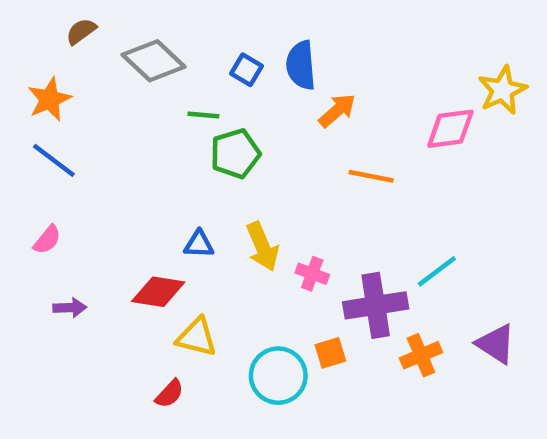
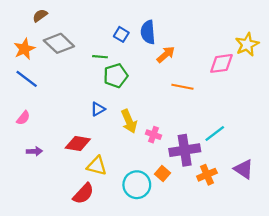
gray diamond: (154, 61) -> (59, 43), moved
blue triangle: (199, 244) -> (98, 109), moved, turned -32
orange square: (330, 353) -> (162, 174), turned -32
red semicircle: (169, 394) -> (83, 194), size x1.5

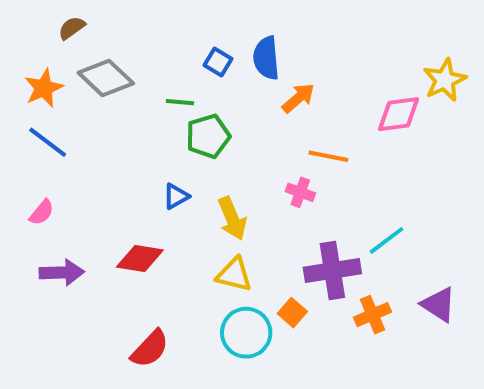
pink cross: (154, 135) -> (300, 192), moved
purple arrow: (34, 151) -> (62, 273), size x1.5
yellow triangle: (97, 166) -> (234, 275), moved

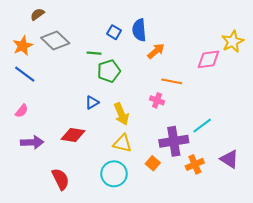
cyan circle: (246, 333) -> (114, 174), moved
red semicircle: (150, 349) -> (60, 179), moved, turned -70

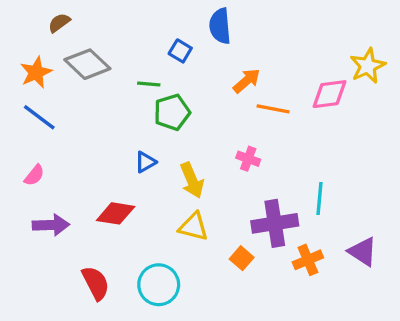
blue semicircle: (139, 30) -> (220, 26), moved
orange line: (172, 81) -> (273, 109), moved
cyan line: (202, 126) -> (320, 198), turned -48
cyan circle: (114, 174) -> (159, 285), moved

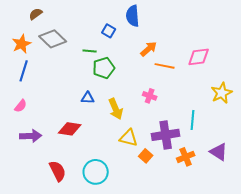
yellow star: (368, 66) -> (222, 93), moved
blue line: (39, 117) -> (24, 71), turned 70
blue triangle: (145, 162) -> (88, 98), turned 32
yellow triangle: (193, 227) -> (129, 138), moved

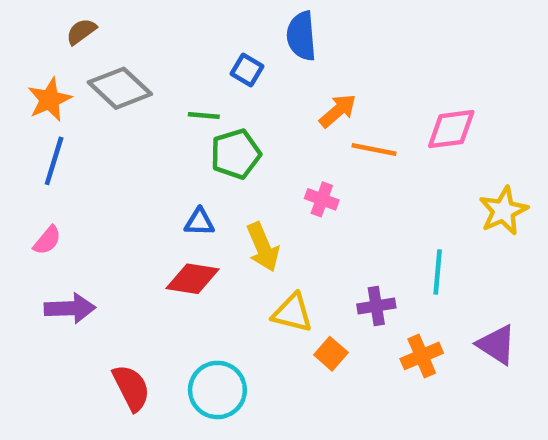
pink cross: (150, 96) -> (322, 199), moved
red diamond: (70, 129) -> (192, 279), moved
purple cross: (166, 135) -> (376, 306), size x0.6

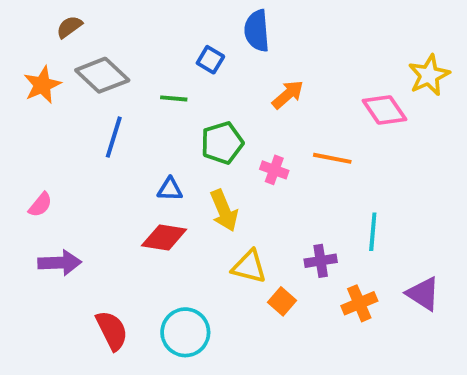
pink diamond: (451, 129) -> (384, 110), turned 63
orange line: (374, 149) -> (332, 158), moved
green pentagon: (236, 154) -> (222, 143), moved
blue line: (54, 161) -> (114, 137), moved
yellow star: (503, 211) -> (429, 75), moved

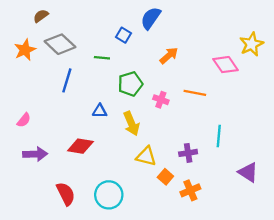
blue semicircle: (257, 31) -> (151, 18), turned 40
red diamond: (164, 238) -> (80, 146), moved
orange cross: (359, 303) -> (190, 190), moved

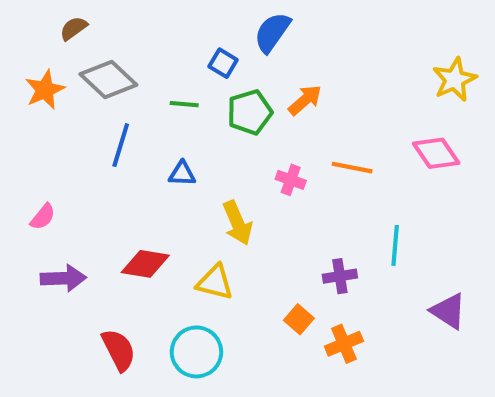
pink diamond: (225, 65) -> (436, 153), moved
green pentagon: (130, 84) -> (250, 112), moved
blue triangle: (100, 111) -> (182, 174), moved
yellow triangle: (146, 156) -> (215, 282), moved

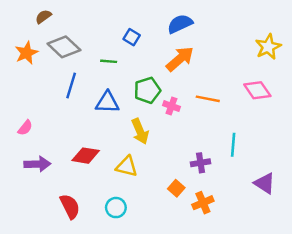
blue semicircle: (272, 32) -> (180, 24), moved, turned 30
orange arrow: (305, 100) -> (180, 59), size x1.4
green pentagon: (250, 112) -> (147, 90), moved
blue triangle: (182, 174) -> (107, 102), size x1.5
cyan circle: (196, 352) -> (116, 208), size x0.7

